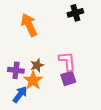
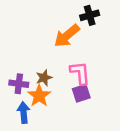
orange arrow: (29, 25) -> (67, 36), moved, turned -105
blue arrow: (20, 94) -> (24, 113), turned -42

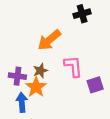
orange arrow: (67, 36) -> (49, 40), moved
purple square: (81, 93) -> (95, 85), moved

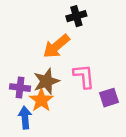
black cross: (82, 14) -> (76, 16), moved
brown star: (40, 71) -> (46, 81), size x1.5

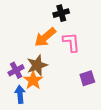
pink L-shape: (84, 76) -> (71, 42), moved
purple cross: (20, 88) -> (16, 70), turned -35

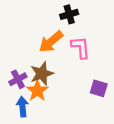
purple square: (87, 78) -> (99, 88), turned 35

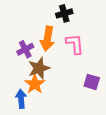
orange arrow: (51, 42) -> (47, 39), turned -40
purple cross: (18, 79) -> (25, 49), moved

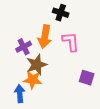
black cross: (64, 13) -> (61, 13), turned 35
orange star: (35, 84) -> (33, 80), turned -30

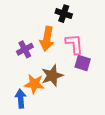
brown star: (37, 65) -> (52, 76), moved
purple square: (87, 78) -> (83, 63), moved

